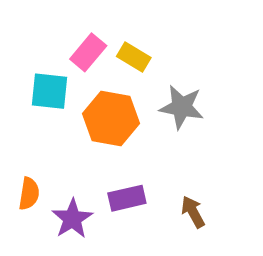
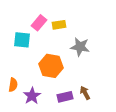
yellow rectangle: (134, 57) -> (59, 25), turned -40
orange hexagon: (111, 118) -> (51, 66), moved
purple rectangle: (127, 198) -> (65, 97), moved

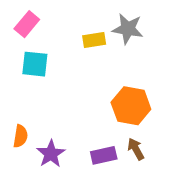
pink rectangle: (39, 23) -> (27, 24), moved
gray star: (80, 47) -> (128, 29), moved
orange hexagon: (51, 66) -> (131, 106), moved

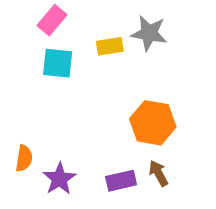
pink rectangle: (27, 24) -> (52, 20), moved
cyan square: (35, 64) -> (58, 63), moved

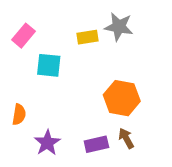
pink rectangle: (52, 20) -> (23, 36), moved
cyan square: (58, 63) -> (49, 65), moved
orange semicircle: (24, 158) -> (19, 114), moved

